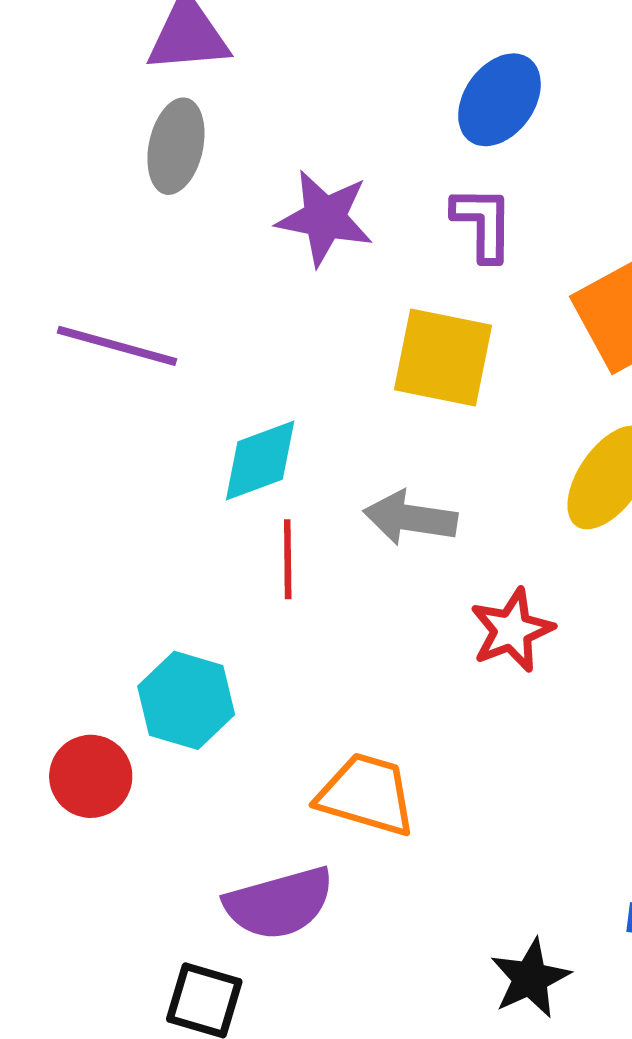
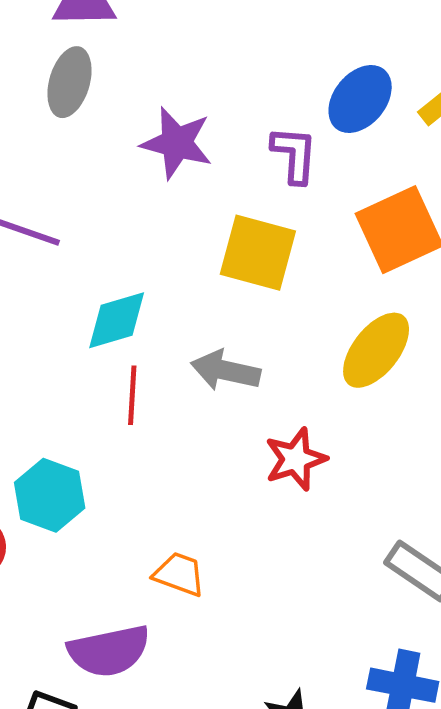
blue ellipse: (499, 100) -> (360, 99), moved
orange trapezoid: (366, 794) -> (179, 574), size x0.7

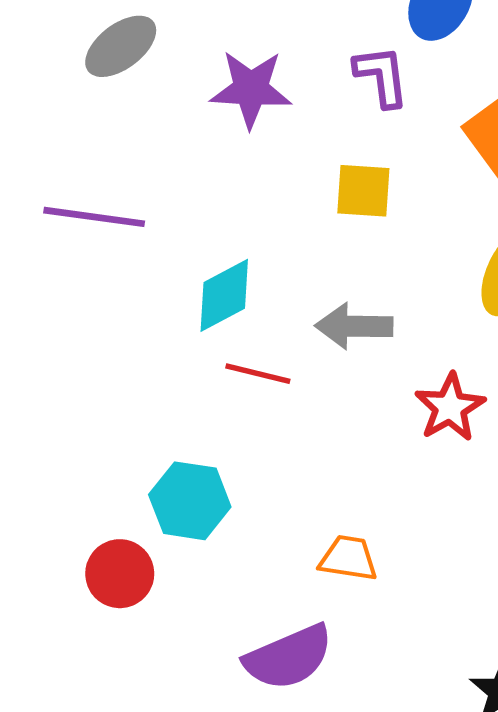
gray ellipse: (69, 82) -> (121, 46), turned 48
yellow square: (258, 253) -> (363, 191), size x0.7
red line: (132, 395) -> (258, 374), turned -68

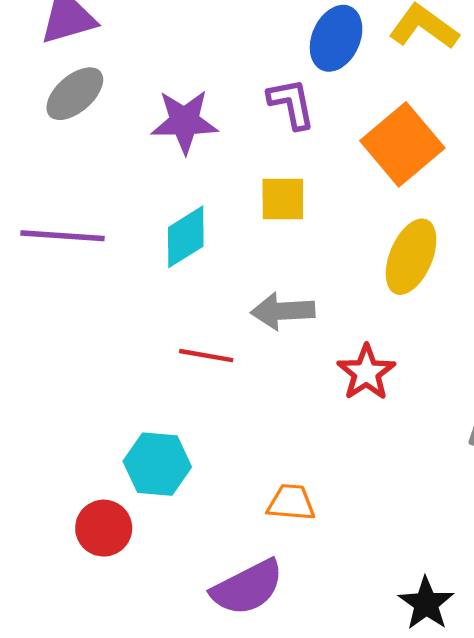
cyan diamond: (224, 295) -> (186, 237), moved

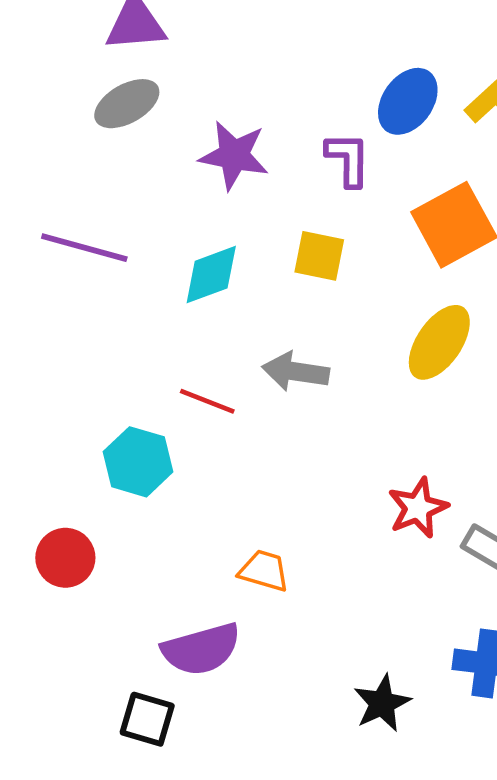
red star: (366, 373) -> (418, 508), moved
cyan hexagon: (157, 464) -> (138, 462), moved

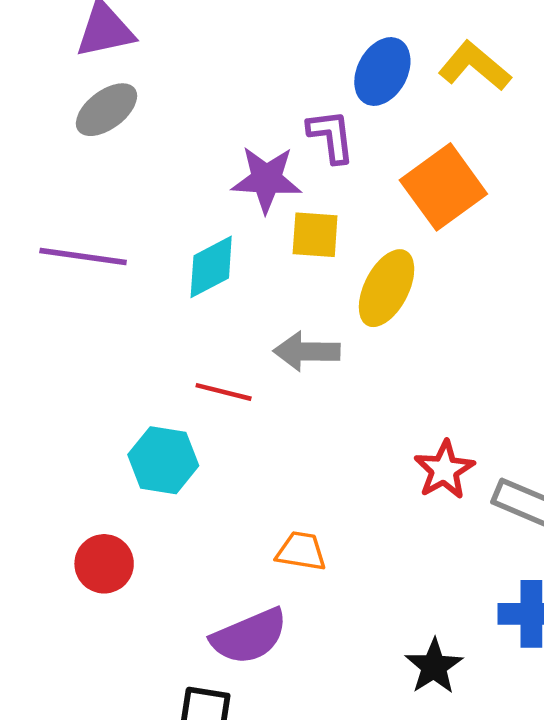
purple star: (234, 155) -> (266, 179), moved
yellow ellipse: (439, 342) -> (387, 288), moved

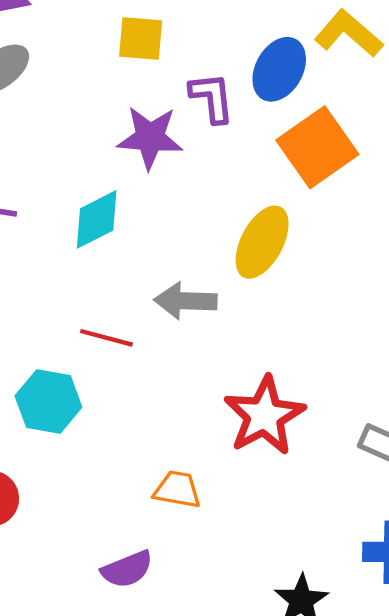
blue ellipse: (382, 72) -> (279, 69), moved
yellow square: (315, 235) -> (141, 39), moved
red star: (444, 470) -> (264, 416), moved, size x1.4
purple semicircle: (249, 636) -> (127, 569), size x0.7

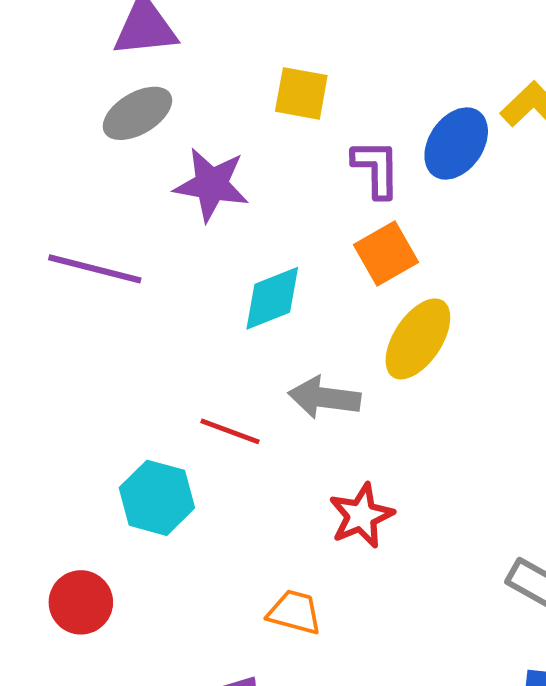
purple star: (150, 138) -> (211, 185), moved
orange square: (317, 147) -> (386, 253), moved, size x0.7
cyan diamond: (97, 219) -> (272, 298), moved
red star: (264, 416) -> (361, 516), moved, size x0.7

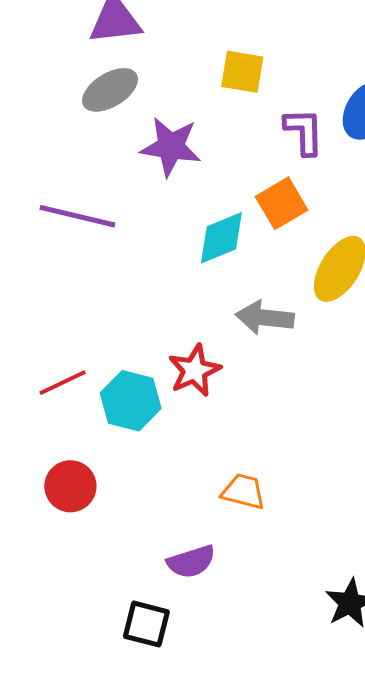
orange square: (386, 253) -> (282, 203), moved
red line: (230, 431) -> (63, 383), moved, turned -45
red star: (361, 516) -> (195, 370), moved

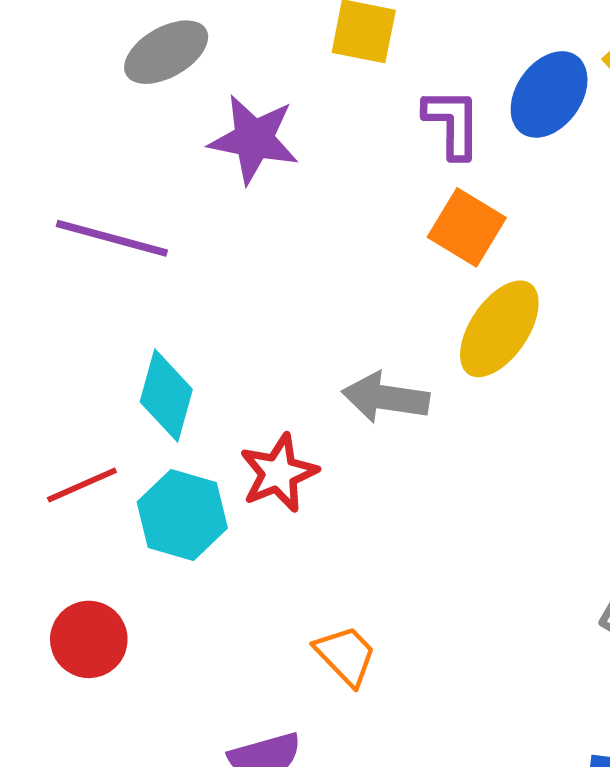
orange square: (282, 203) -> (467, 227), moved, turned -30
cyan diamond: (221, 238) -> (166, 396), moved, turned -54
orange trapezoid: (243, 492) -> (346, 655), turned 30

